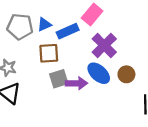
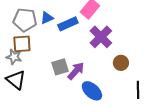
brown square: (49, 53) -> (22, 44), moved
blue ellipse: (99, 73) -> (92, 91), moved
purple arrow: (76, 83) -> (76, 71), turned -48

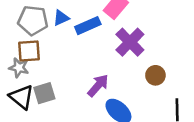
gray square: (60, 67) -> (44, 93), moved

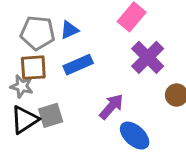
blue rectangle: (88, 26) -> (78, 65), moved
black triangle: (21, 97) -> (25, 120), turned 48

